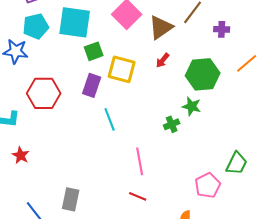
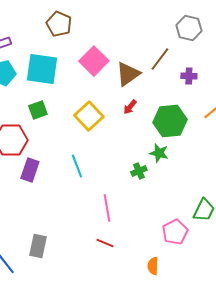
green square: (94, 51) -> (38, 110), moved
yellow square: (122, 69) -> (89, 116), turned 32
purple rectangle: (92, 85) -> (30, 170), moved

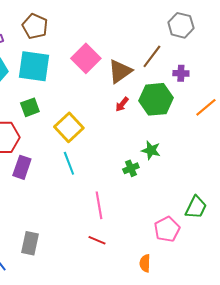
brown pentagon: (59, 24) -> (35, 26), moved
yellow square: (89, 116) -> (69, 127), moved
green hexagon: (170, 121) -> (156, 99), moved

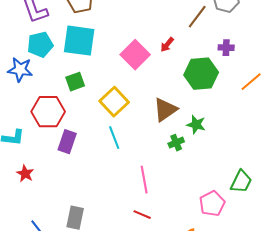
brown line: (152, 56) -> (197, 17), moved
pink square: (86, 58) -> (135, 55), moved
brown triangle: (120, 71) -> (165, 110), moved
red arrow: (122, 104) -> (167, 45), moved

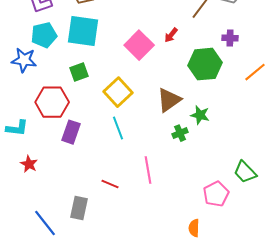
green trapezoid: (241, 182) -> (245, 172), turned 110
red line: (142, 215) -> (110, 184), moved

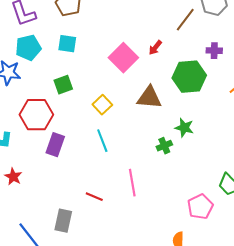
cyan square: (83, 31) -> (67, 44), size x0.6
yellow square: (118, 92) -> (102, 105), size x0.7
brown triangle: (169, 100) -> (149, 98), moved, turned 40

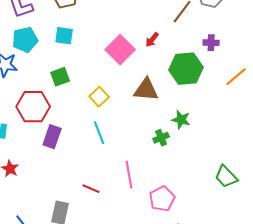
pink pentagon: (200, 207) -> (162, 199), moved

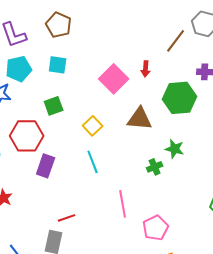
red arrow: (152, 40) -> (146, 69), turned -35
red line: (91, 189) -> (67, 218), moved, turned -42

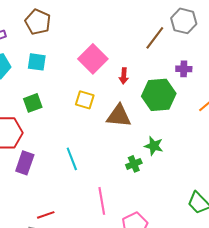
red arrow: (146, 69) -> (124, 76), moved
pink square: (114, 79) -> (93, 59), moved
yellow square: (93, 126) -> (85, 100), moved, turned -30

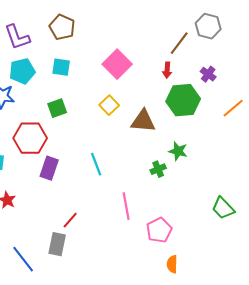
purple cross: (184, 69) -> (208, 74), turned 35
red arrow: (124, 76) -> (167, 70), moved
yellow square: (85, 100) -> (109, 105), turned 30
red line: (46, 215) -> (70, 220), turned -30

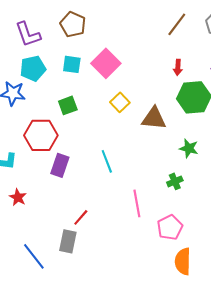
brown line: (179, 43) -> (177, 24), moved
pink square: (117, 64) -> (106, 63), moved
green cross: (158, 169) -> (175, 181), moved
orange semicircle: (172, 264) -> (183, 261), size x1.5

